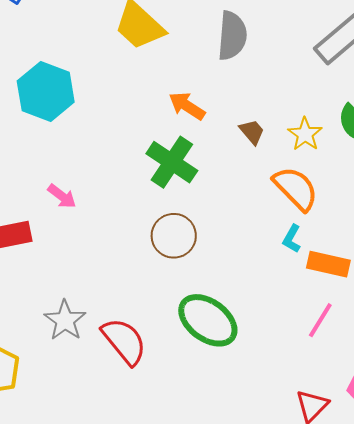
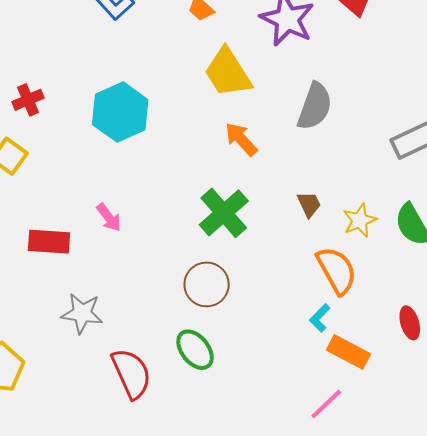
orange arrow: (187, 106) -> (241, 139), moved
gray star: (65, 320) -> (82, 313), moved, turned 30
green ellipse: (208, 320) -> (195, 350), moved, size x0.7

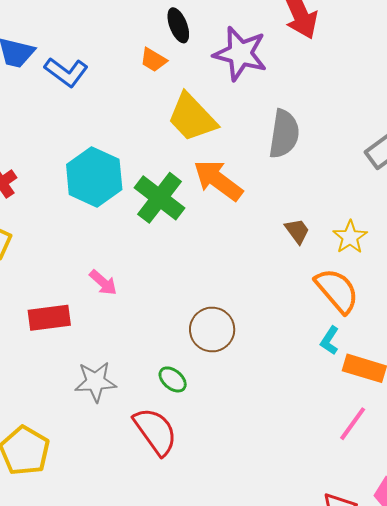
orange arrow: (241, 139) -> (218, 180), size x1.4
green cross: (224, 213) -> (159, 198), moved
green ellipse: (195, 350) -> (173, 379), moved, size x0.7

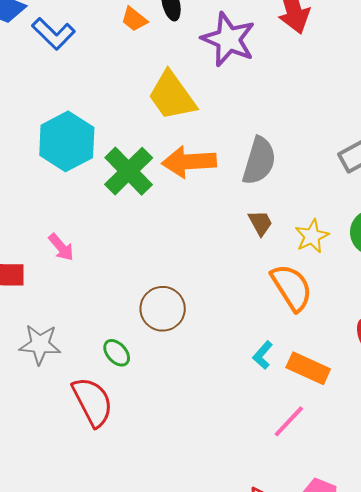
orange trapezoid: (153, 60) -> (134, 19), moved
gray semicircle: (284, 134) -> (259, 161), moved
orange arrow: (218, 180) -> (189, 162), turned -48
cyan L-shape: (330, 340) -> (263, 355), moved

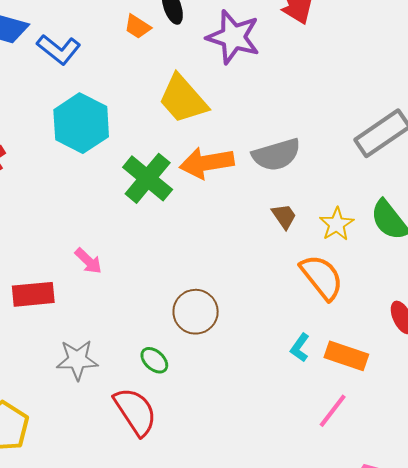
cyan hexagon: (67, 141) -> (81, 123), moved
gray semicircle: (259, 161) -> (276, 155), turned 63

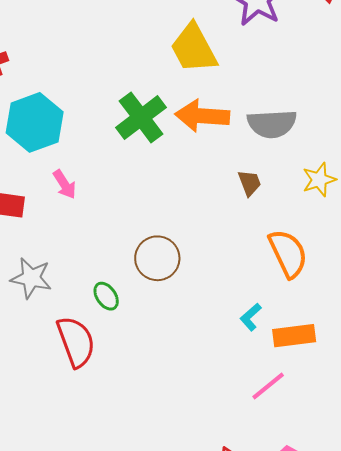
cyan hexagon: (81, 123) -> (35, 122), moved
brown trapezoid: (284, 216) -> (249, 183), moved
yellow star: (337, 224) -> (319, 180), moved
orange rectangle: (346, 356) -> (294, 336), turned -39

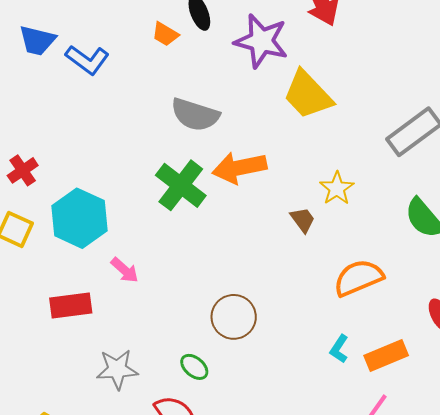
yellow trapezoid: (194, 48) -> (308, 95), moved
gray semicircle: (272, 124) -> (195, 115), moved, turned 36
yellow star: (319, 180) -> (337, 188), moved
orange semicircle: (288, 253) -> (358, 278), turned -72

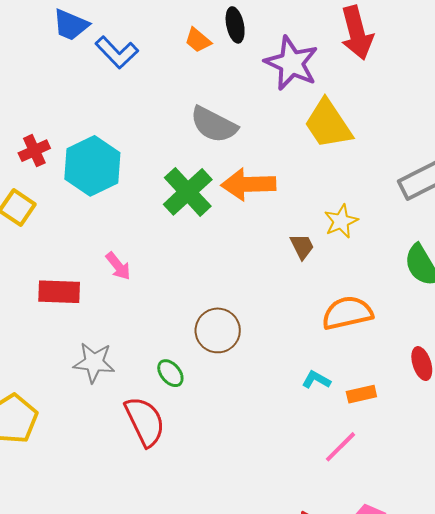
cyan hexagon: (80, 218) -> (92, 166), moved
cyan L-shape: (339, 349) -> (316, 380), turned 76
orange rectangle: (386, 355) -> (361, 394), size x0.7

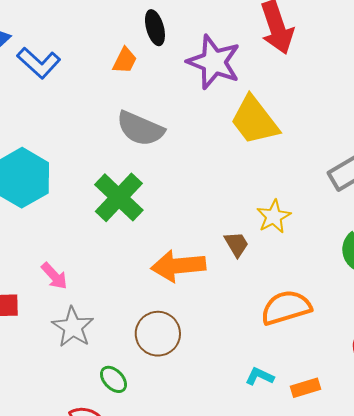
orange trapezoid: (198, 40) -> (125, 60), moved, turned -100
orange arrow: (248, 184) -> (178, 266), moved
gray star: (94, 363) -> (73, 327), moved, turned 30

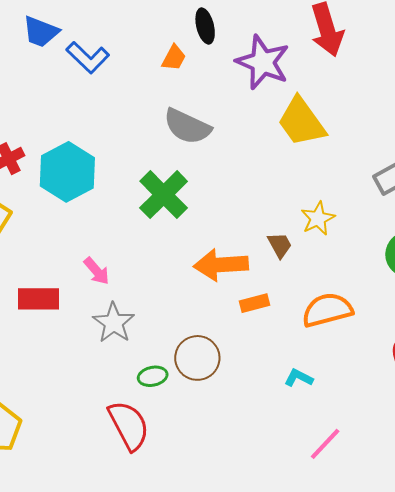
brown circle: (158, 334) -> (197, 358), moved
green ellipse: (114, 379) -> (153, 376), turned -60
orange rectangle: (305, 388) -> (254, 303), moved

